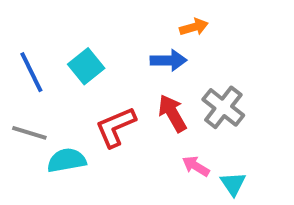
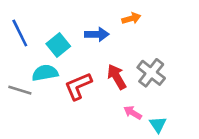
blue arrow: (168, 60) -> (97, 34), moved
blue line: (31, 72) -> (20, 33), moved
cyan semicircle: (67, 160) -> (45, 73), moved

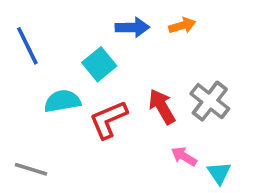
blue arrow: (97, 34) -> (132, 27), moved
cyan square: (58, 45) -> (99, 64), moved
gray line: (20, 90) -> (31, 169), moved

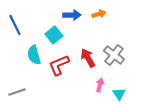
cyan semicircle: (62, 101) -> (34, 55), turned -96
pink arrow: (184, 156) -> (100, 85), turned 72
gray line: (31, 169) -> (17, 92), turned -36

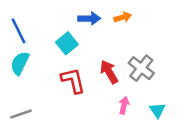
cyan semicircle: (34, 55) -> (20, 63), moved, turned 42
red L-shape: (59, 65) -> (73, 80), turned 100
cyan triangle: (119, 94) -> (157, 110), moved

